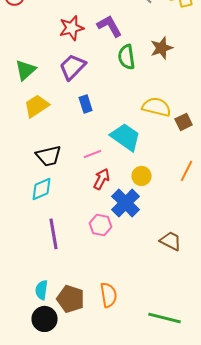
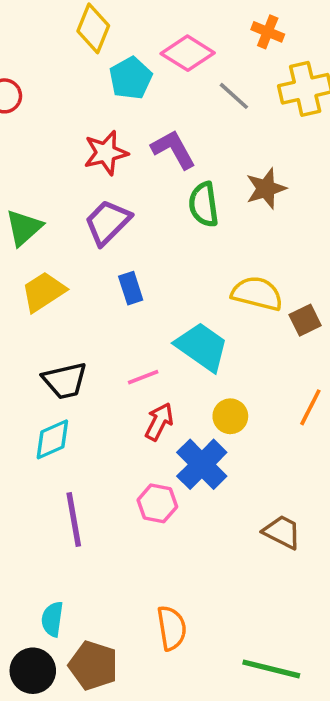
brown pentagon: (71, 299) -> (93, 665), moved
black circle: (45, 319) -> (33, 671), moved

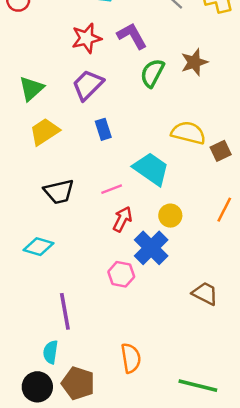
green semicircle: (204, 204) -> (152, 73), turned 36
cyan diamond: (52, 439) -> (39, 247), moved, turned 40
purple line: (74, 519) -> (65, 311), moved

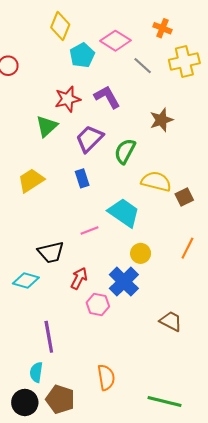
green semicircle: (152, 73) -> (125, 151), moved
purple trapezoid: (88, 85) -> (89, 139), moved
green triangle: (31, 89) -> (47, 126), moved
black trapezoid: (59, 192) -> (51, 252), moved
red arrow: (122, 219) -> (79, 278), moved

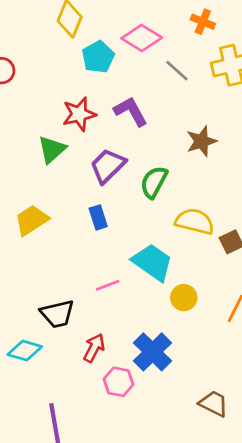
yellow circle: (141, 253) -> (184, 298), moved

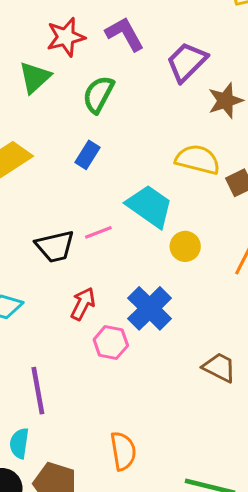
brown star: (201, 141) -> (226, 101), moved
purple trapezoid: (108, 166) -> (187, 62), moved
green semicircle: (154, 182) -> (98, 94), moved
blue rectangle: (98, 217) -> (87, 155), turned 50
black trapezoid: (57, 314) -> (55, 246), moved

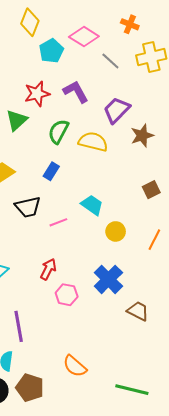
yellow semicircle: (198, 160) -> (93, 142), moved
cyan trapezoid: (150, 206) -> (92, 205), size x0.7
black trapezoid: (55, 246) -> (28, 207), moved
blue cross: (150, 308) -> (108, 279), moved
orange semicircle: (123, 451) -> (75, 366), turned 140

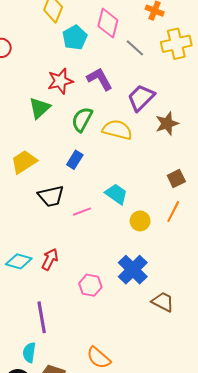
pink diamond: (84, 37) -> (108, 23), turned 72
orange line: (154, 240) -> (173, 212), moved
red arrow: (48, 269) -> (50, 259), moved

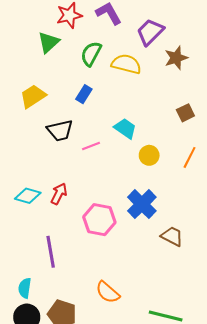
orange line: (173, 212) -> (190, 157), moved
pink hexagon: (90, 285) -> (99, 220), size x1.4
cyan semicircle: (29, 353) -> (25, 288), moved

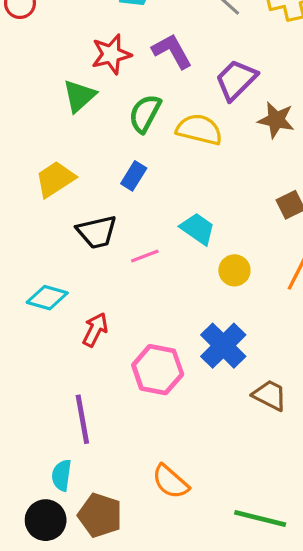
brown star: (176, 58) -> (276, 120), turned 30
cyan diamond: (28, 196) -> (47, 298), moved
cyan semicircle: (25, 288) -> (62, 475), moved

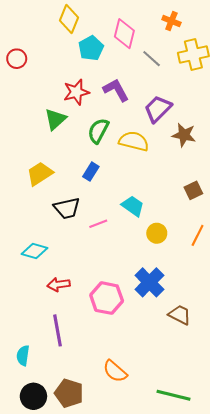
red arrow: (95, 330) -> (59, 284), moved, turned -125
cyan semicircle: (62, 475) -> (23, 356), moved

